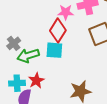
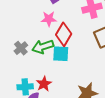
pink star: (66, 12) -> (49, 19), moved
green arrow: (28, 56) -> (43, 47), moved

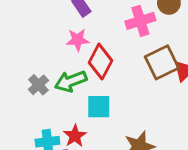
cyan square: (61, 54) -> (99, 107), moved

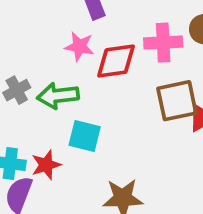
red diamond: (101, 62) -> (116, 61), moved, turned 40

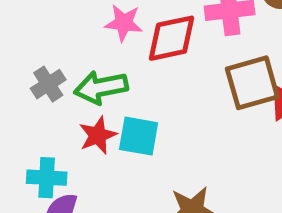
red star: (46, 165) -> (98, 135), moved

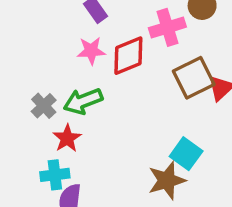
red star: (98, 135) -> (67, 138), moved
cyan square: (139, 136) -> (186, 154), moved, turned 36

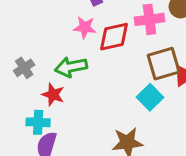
gray cross: (44, 106) -> (24, 68), moved
red star: (67, 138) -> (53, 95), turned -30
cyan square: (186, 154) -> (150, 97), moved

